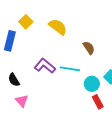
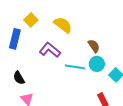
purple L-shape: (45, 66) -> (50, 50), moved
cyan circle: (92, 84) -> (97, 64), moved

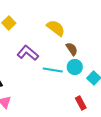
yellow semicircle: (63, 25) -> (56, 28), moved

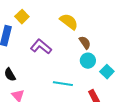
cyan line: (53, 70) -> (63, 84), moved

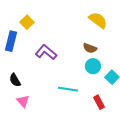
yellow semicircle: (69, 22) -> (98, 20), moved
brown semicircle: (85, 43) -> (90, 48), turned 144

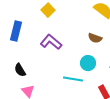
yellow square: (27, 22) -> (48, 10), moved
cyan circle: (93, 66) -> (88, 63), moved

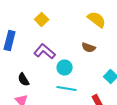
cyan circle: (88, 63) -> (65, 68), moved
black semicircle: (20, 70) -> (24, 80), moved

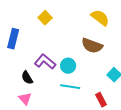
brown semicircle: (89, 48) -> (92, 46), size x1.5
purple L-shape: (45, 52) -> (45, 62), moved

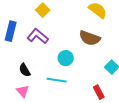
purple L-shape: (45, 62) -> (38, 36), moved
cyan line: (70, 87) -> (57, 80), moved

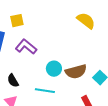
yellow square: (43, 10) -> (17, 21), moved, turned 32
brown semicircle: (90, 38) -> (76, 72), moved, turned -35

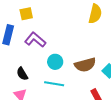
yellow semicircle: (86, 21) -> (95, 14), turned 66
cyan circle: (54, 69) -> (55, 62), moved

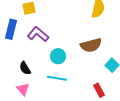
brown semicircle: (85, 65) -> (91, 45), moved

